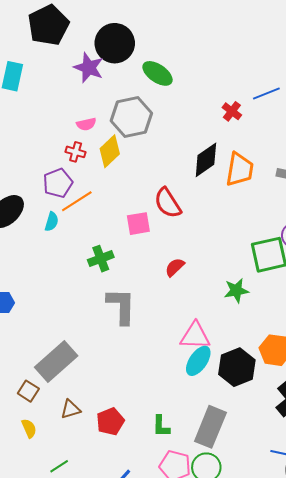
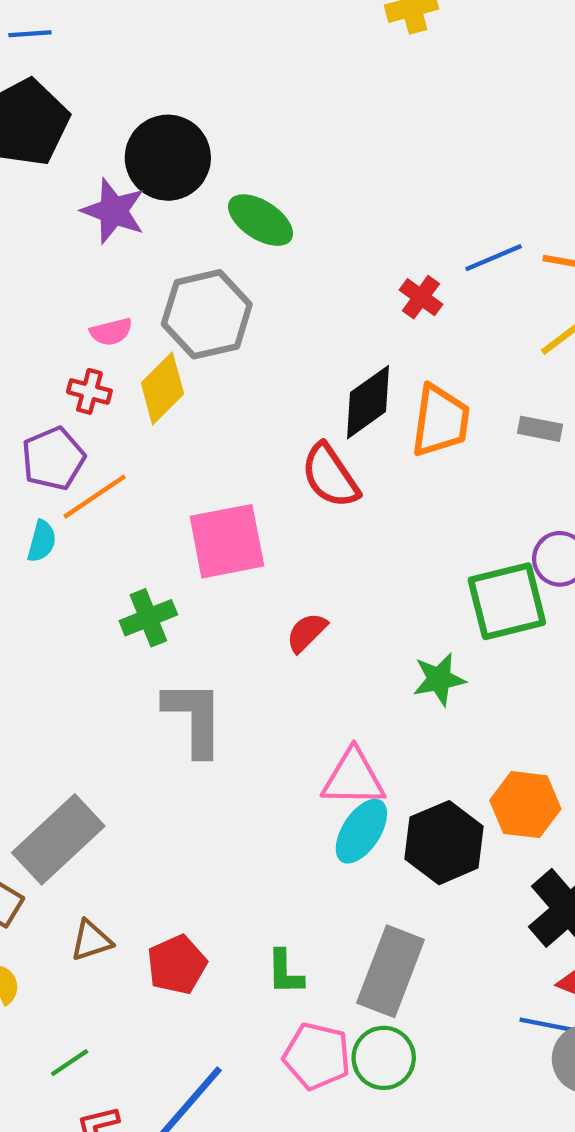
red semicircle: (168, 203) -> (330, 476), moved
pink square: (138, 224) -> (227, 541), size x1.5

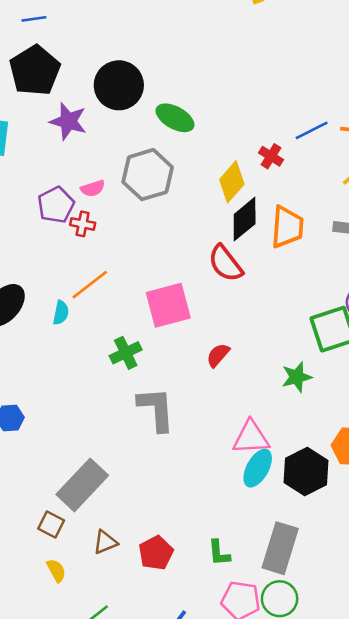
purple star: (113, 211) -> (68, 121), moved
yellow diamond: (162, 388) -> (232, 182), moved
purple pentagon: (53, 459) -> (56, 205), moved

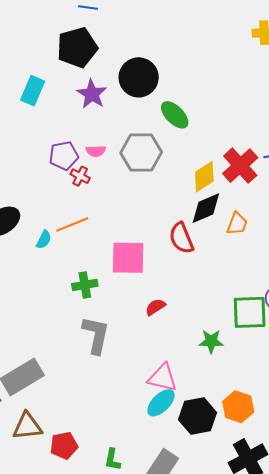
red cross: (271, 156) -> (240, 166), size x1.8
orange trapezoid: (287, 227) -> (237, 224), size x0.7
brown triangle: (105, 542) -> (27, 426), size x1.5

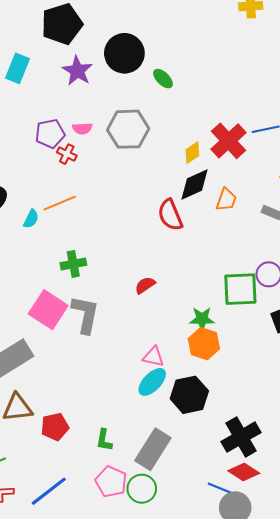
green ellipse: (175, 115) -> (163, 79), moved, size x0.7
yellow diamond: (204, 177) -> (192, 153), size x0.7
pink square: (128, 258) -> (48, 310), moved, turned 33
pink triangle: (163, 378) -> (153, 357), size x0.7
orange hexagon: (238, 407) -> (204, 344), moved

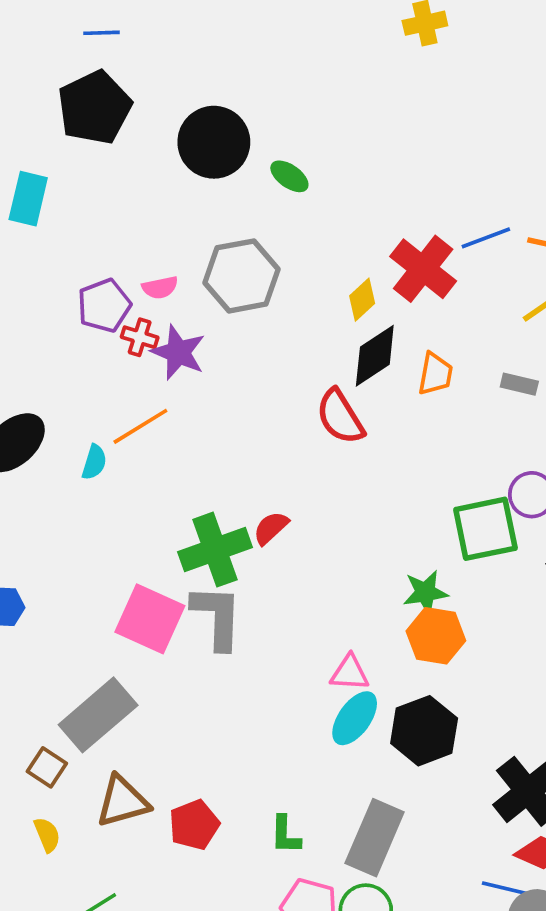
purple star: (77, 71) -> (178, 352), moved
green cross: (73, 264) -> (215, 550), moved, size x1.5
red semicircle: (145, 285) -> (271, 528), moved

